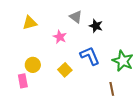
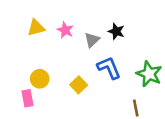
gray triangle: (76, 17) -> (92, 40), moved, turned 40
pink star: (60, 37) -> (65, 30), moved

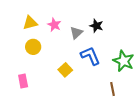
yellow circle: (40, 79) -> (33, 47), moved

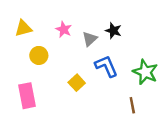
yellow triangle: (30, 23) -> (23, 28), moved
pink rectangle: (23, 81) -> (27, 96), size x1.5

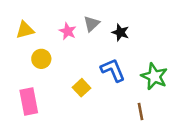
gray triangle: (90, 39) -> (92, 24), moved

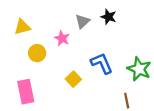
pink star: (68, 31) -> (62, 38), moved
black star: (120, 32) -> (108, 17), moved

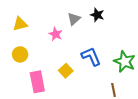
yellow circle: (37, 53) -> (20, 54), moved
pink rectangle: (26, 92) -> (37, 82), moved

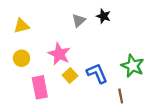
pink star: (56, 34) -> (59, 54), moved, size x1.5
blue L-shape: (91, 56) -> (97, 73), moved

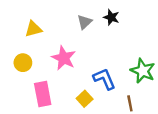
yellow triangle: (22, 26) -> (33, 29), moved
yellow square: (70, 75) -> (85, 99), moved

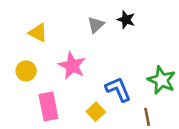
yellow triangle: (33, 29) -> (38, 33), turned 42

